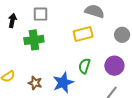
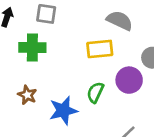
purple circle: (114, 66) -> (129, 80), moved
brown star: (35, 83) -> (27, 95), moved

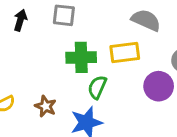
green cross: (32, 47) -> (81, 57), moved
green semicircle: (95, 92) -> (97, 87), moved

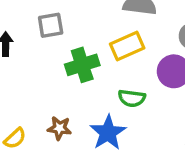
green semicircle: (97, 87) -> (132, 98), moved, turned -90

